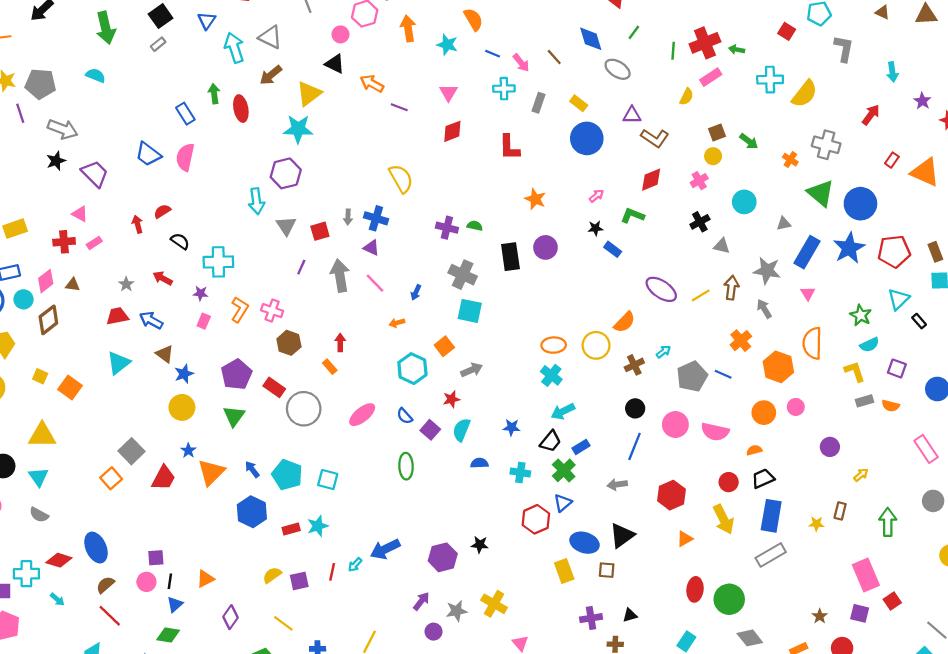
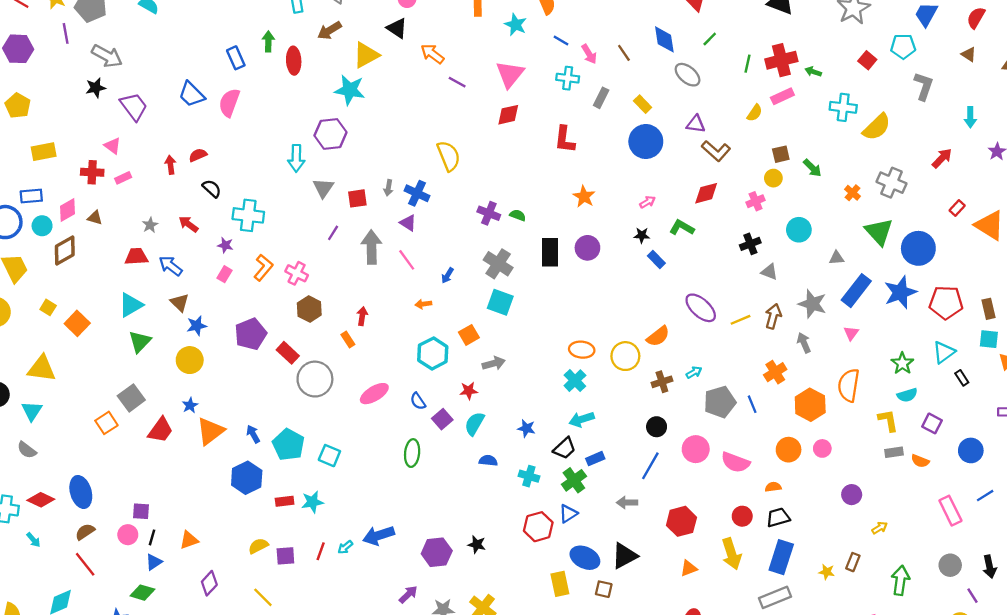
pink triangle: (448, 93) -> (510, 74), size x1.5
blue line: (723, 374) -> (752, 404), turned 36
green triangle: (234, 416) -> (140, 342), moved

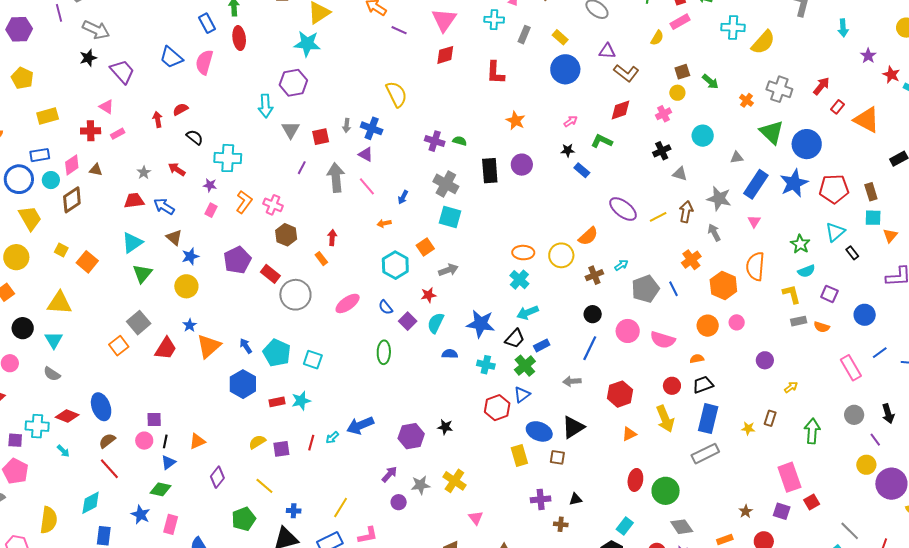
red ellipse: (294, 61) -> (239, 38), moved
red arrow: (942, 158) -> (821, 86), moved
blue star: (526, 428) -> (481, 324), size x1.8

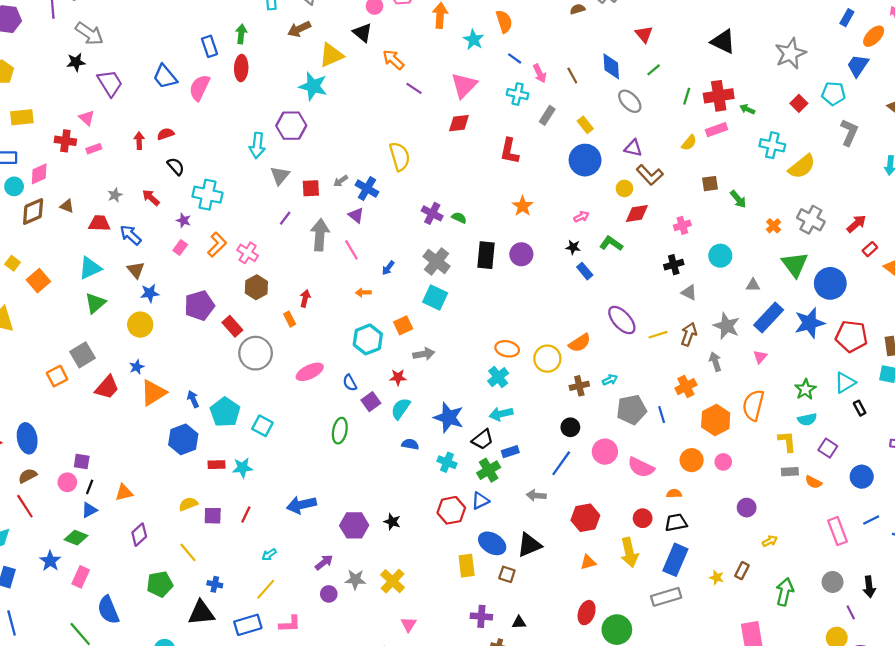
yellow circle: (677, 93) -> (624, 188), moved
gray arrow: (347, 125) -> (341, 181), turned 40
brown triangle: (96, 170) -> (67, 206), moved
cyan arrow: (332, 438) -> (269, 555), moved

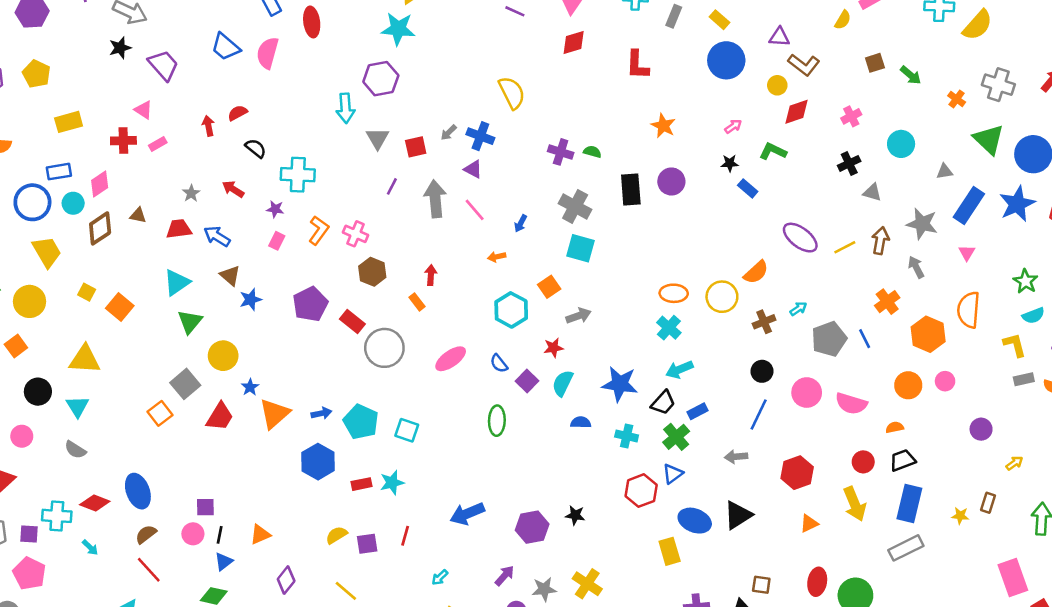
yellow circle: (140, 325) -> (223, 356), moved
blue arrow: (193, 399) -> (321, 413), turned 112
brown square: (507, 574) -> (761, 585), moved

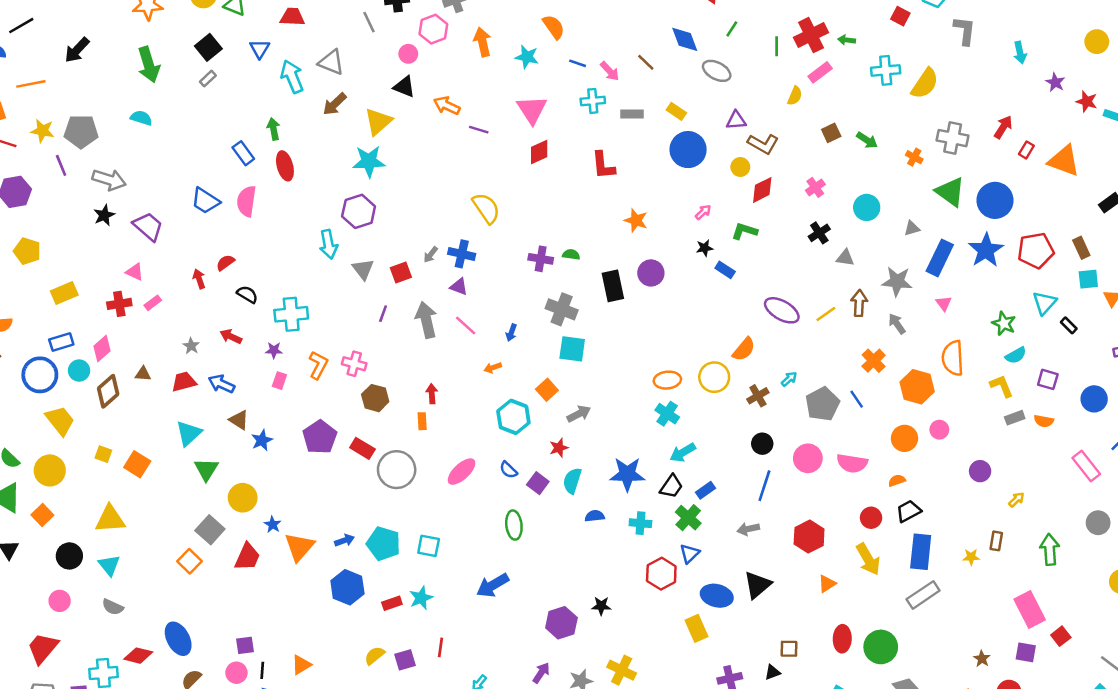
gray rectangle: (674, 16) -> (632, 114), turned 75
orange rectangle: (417, 302) -> (422, 421), turned 42
blue arrow: (467, 514) -> (493, 585), moved

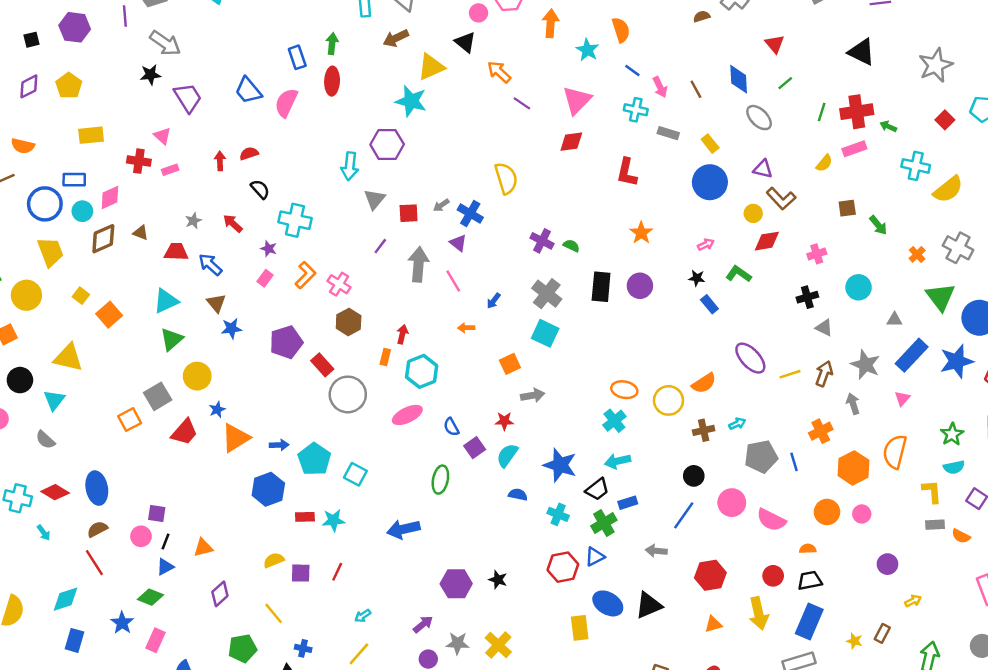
cyan hexagon: (513, 417) -> (422, 371), moved

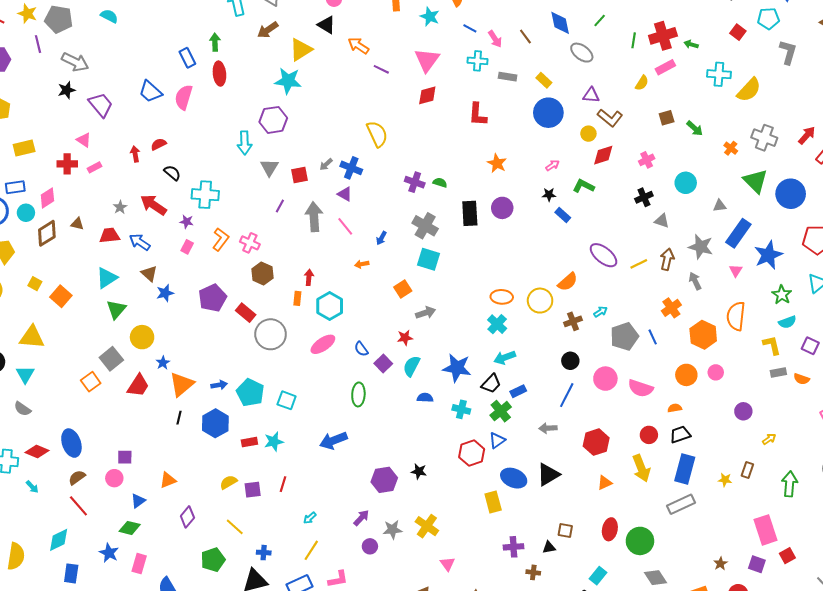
red arrow: (233, 223) -> (153, 205), size x1.5
blue star: (957, 361) -> (768, 255), moved
black line: (166, 541) -> (179, 418), moved

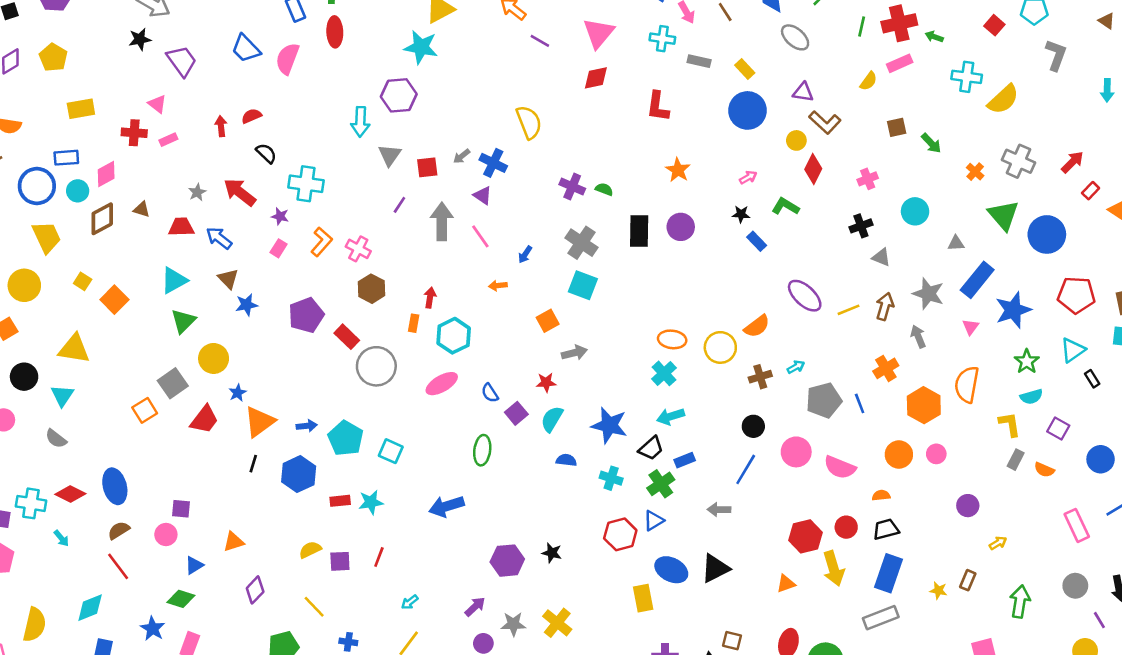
red diamond: (603, 155) -> (813, 169), turned -50
gray rectangle: (778, 372) -> (1016, 460), turned -56
red hexagon: (596, 442) -> (805, 536), moved

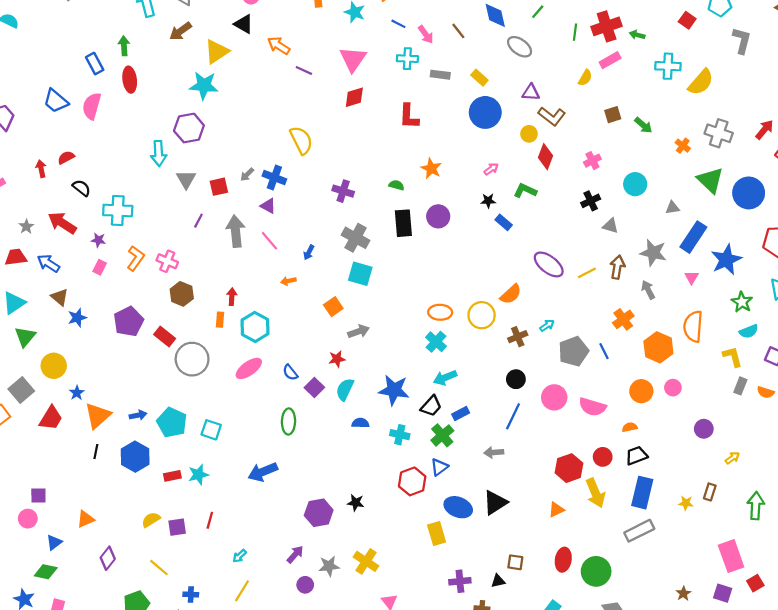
green semicircle: (604, 189) -> (397, 185), moved

